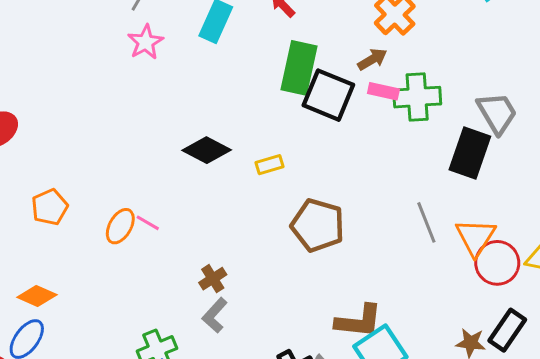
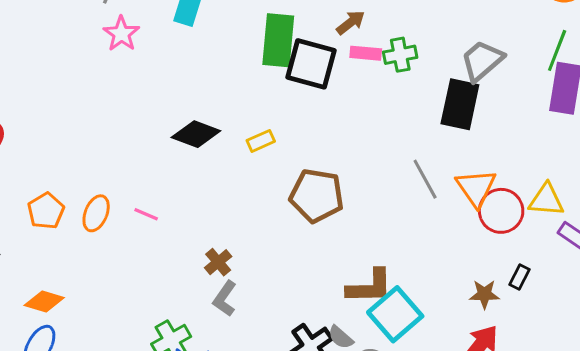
green cross: (417, 97) -> (400, 55), size x0.7
gray trapezoid: (497, 113) -> (482, 61), turned -93
orange ellipse: (120, 226) -> (96, 213), moved
black rectangle: (507, 330) -> (520, 277), size x0.6

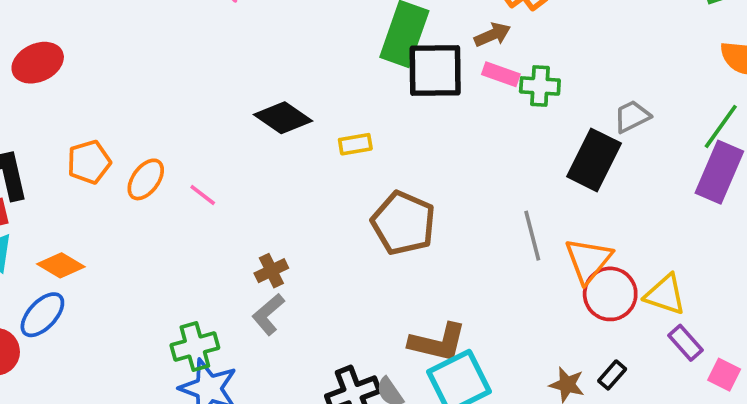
gray trapezoid: (482, 61) -> (632, 116), size x0.7
black square: (311, 64) -> (435, 71), turned -30

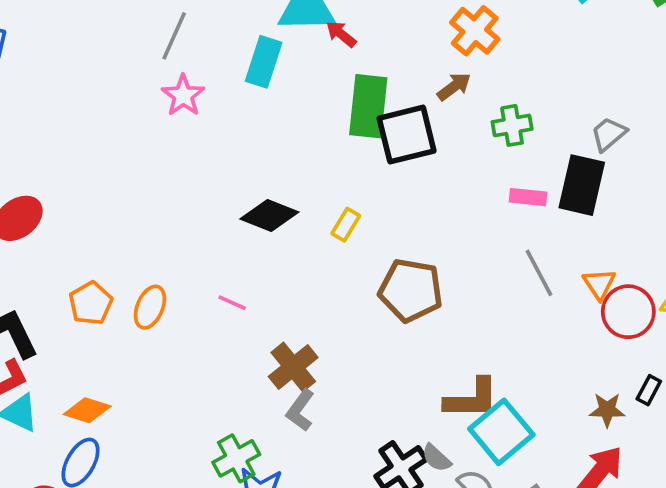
pink rectangle: (501, 74) -> (528, 197), moved
yellow rectangle: (355, 144) -> (346, 225), turned -36
pink line: (203, 195) -> (232, 303), moved
orange triangle: (588, 260) -> (599, 284), size x0.7
brown cross: (271, 271) -> (293, 367), size x1.5

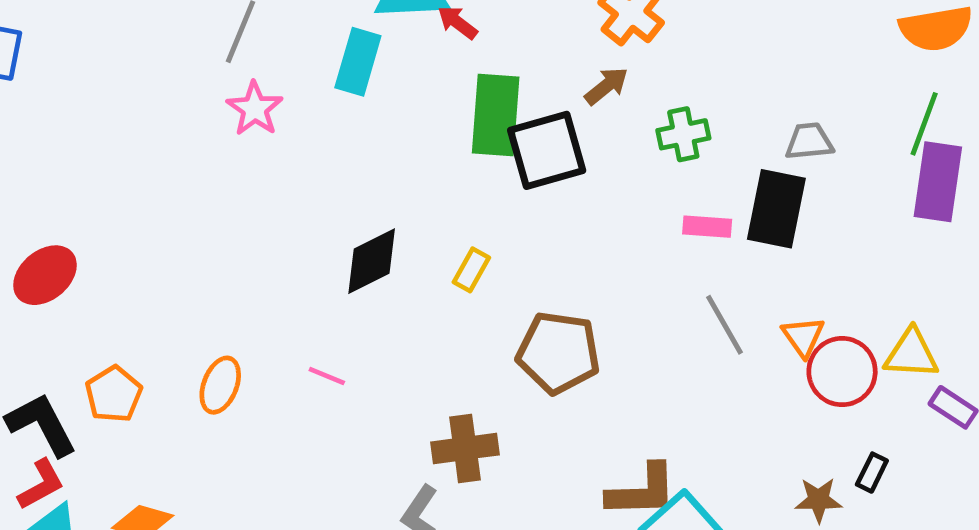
gray trapezoid: (609, 134) -> (809, 141), turned 36
black diamond: (269, 215) -> (372, 261), turned -46
orange pentagon: (91, 303) -> (114, 394), moved
brown cross: (293, 367) -> (465, 448), moved, turned 33

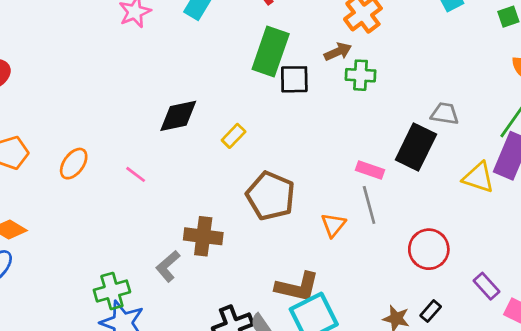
green cross: (683, 134) -> (361, 75), moved
black square: (547, 150) -> (294, 79), size x0.7
pink rectangle: (707, 227) -> (370, 170), moved
orange triangle: (803, 337) -> (333, 225), moved
yellow triangle: (911, 354) -> (478, 177), moved

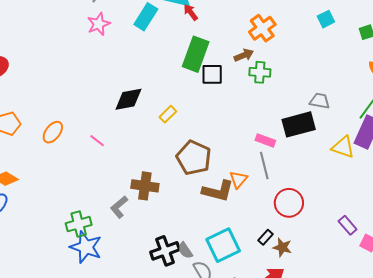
black rectangle: (416, 147) -> (299, 124), turned 48
red circle: (429, 249) -> (289, 203), moved
brown L-shape: (297, 287) -> (218, 191), moved
black rectangle: (431, 311) -> (265, 237), moved

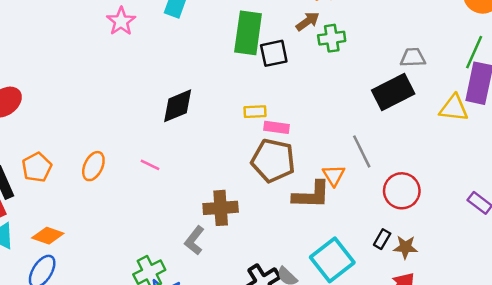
yellow rectangle: (168, 114) -> (255, 112), moved, turned 54
pink rectangle: (265, 140) -> (277, 127), moved

